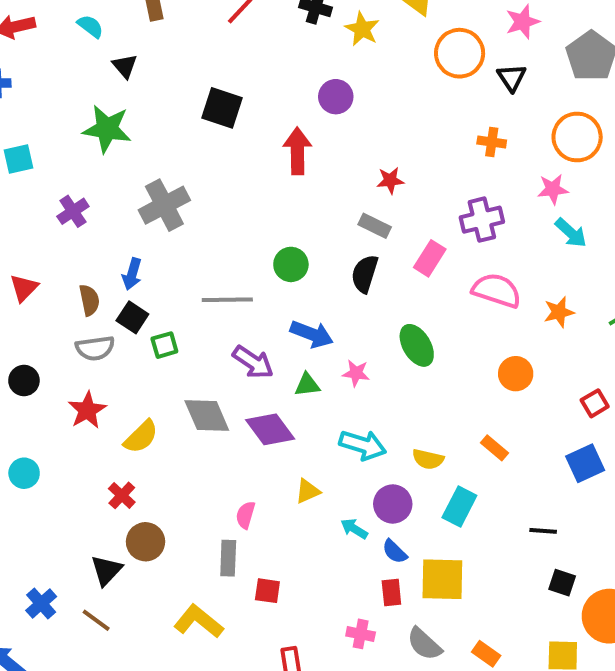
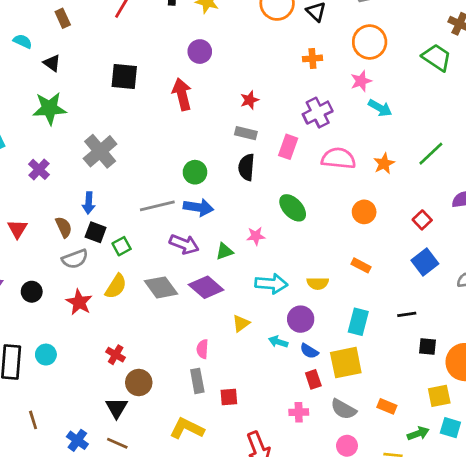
blue arrow: (312, 334) -> (198, 207), moved
yellow semicircle: (141, 437) -> (116, 286), moved
cyan rectangle: (459, 507) -> (358, 322), moved

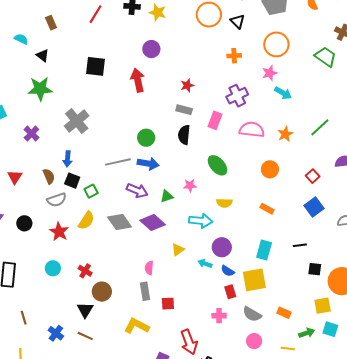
yellow semicircle: (318, 283) -> (224, 203), moved
cyan circle: (46, 355) -> (53, 268), moved

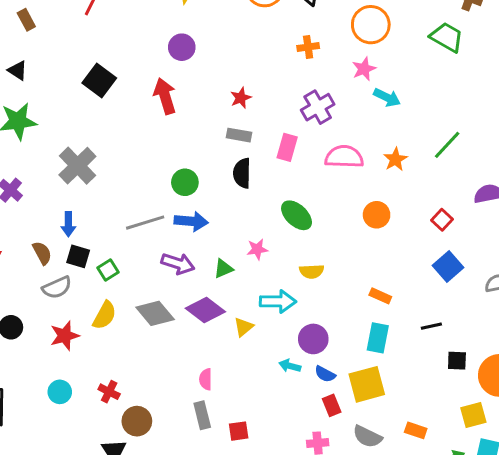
black square: (96, 66) -> (99, 80), turned 35
orange rectangle: (267, 209) -> (380, 296), moved
red star: (59, 232) -> (65, 336), turned 30
yellow triangle: (178, 250) -> (244, 327), moved

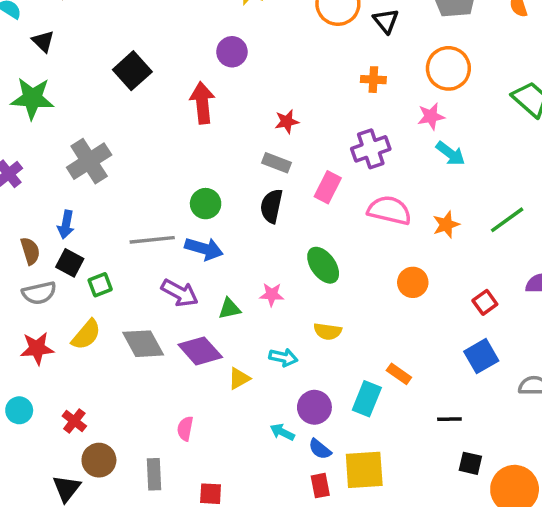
cyan arrow: (278, 301) -> (283, 357), size x0.7
cyan rectangle: (378, 338) -> (367, 399), moved
gray rectangle: (202, 415) -> (154, 474), moved

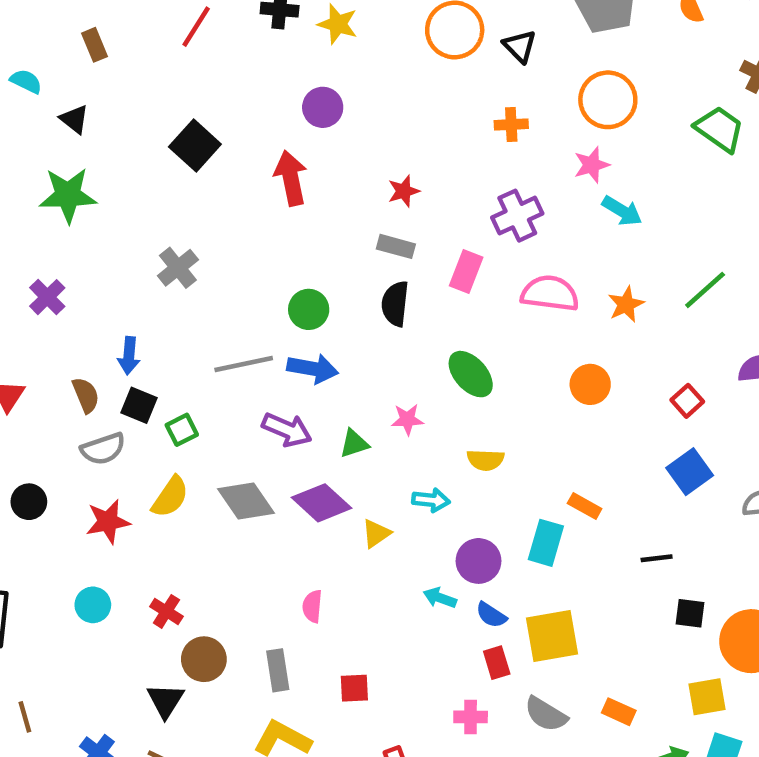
gray cross: (89, 161) -> (178, 268), moved, size x0.7

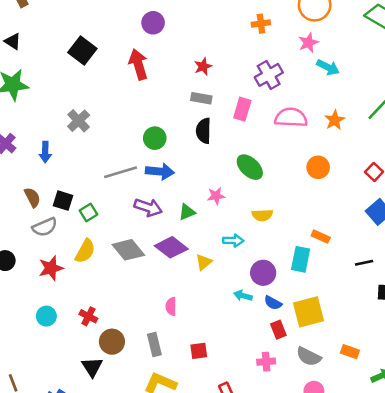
blue arrow: (129, 356) -> (45, 152), moved

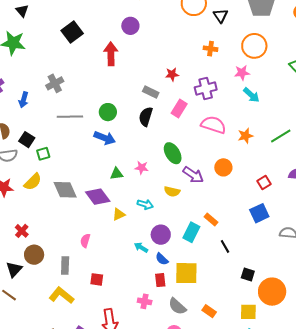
red star: (203, 66) -> (172, 74), moved
gray line: (121, 172) -> (70, 117), moved
purple arrow: (148, 207) -> (193, 175), moved
black line: (364, 263) -> (225, 246), moved, turned 56

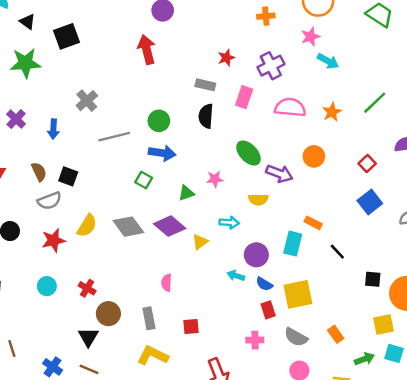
black square: (72, 32) -> (66, 36), moved, turned 30
green square: (43, 154) -> (144, 180), moved, turned -32
orange rectangle: (209, 311) -> (336, 334), turned 32

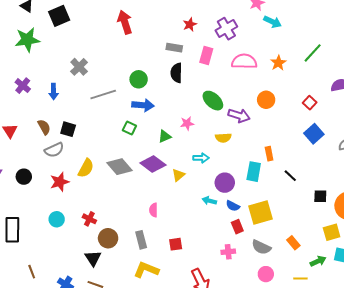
orange rectangle: (313, 223) -> (269, 154), turned 56

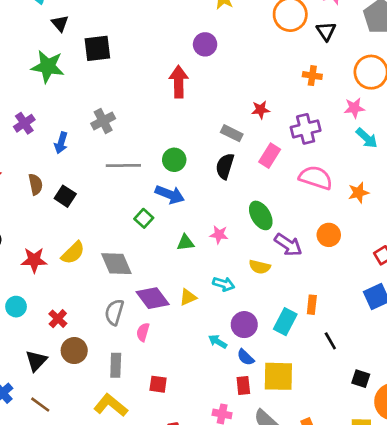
gray semicircle: (54, 150) -> (114, 312), moved, turned 114
purple diamond: (153, 164) -> (153, 298), moved
black triangle: (93, 258) -> (36, 361), moved

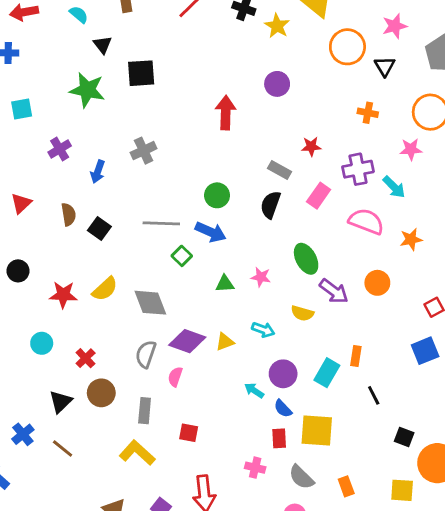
purple circle: (205, 44) -> (277, 84), moved
cyan arrow: (367, 138) -> (394, 187), moved
gray line: (123, 166) -> (161, 223), moved
purple diamond: (153, 298) -> (187, 341), turned -36

